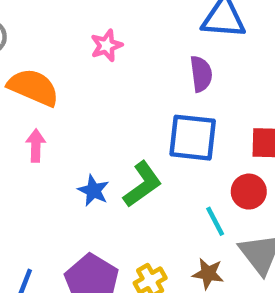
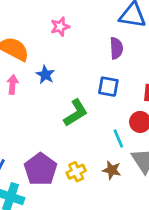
blue square: (193, 138) -> (108, 87), size x0.7
blue star: (93, 191) -> (45, 75), moved

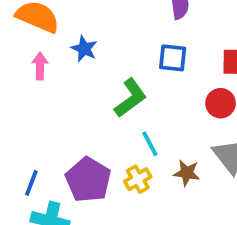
cyan line: (118, 139) -> (150, 144), moved

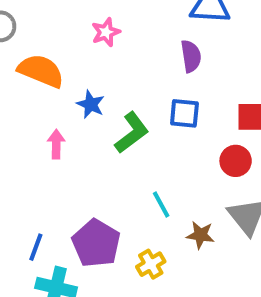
pink arrow: (40, 66) -> (56, 144), moved
green L-shape: (130, 98) -> (132, 133), moved
yellow cross: (138, 179) -> (151, 264), moved

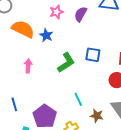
purple semicircle: (191, 56) -> (81, 14), moved, turned -147
blue star: (91, 104) -> (46, 35), moved
blue line: (36, 247) -> (14, 104), moved, turned -40

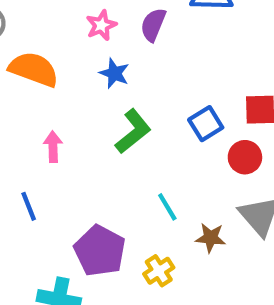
blue star: (46, 35) -> (114, 73), moved
blue square: (93, 55) -> (206, 124), moved, turned -35
blue line: (14, 104) -> (29, 206), moved

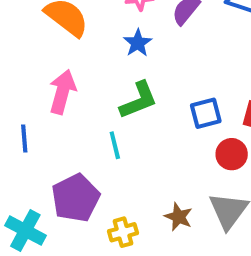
pink arrow: (53, 147) -> (62, 92), size x1.5
cyan line: (167, 207) -> (115, 145), moved

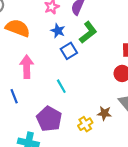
green L-shape: (139, 100) -> (88, 32), moved
blue square: (206, 113) -> (69, 51), moved
yellow cross: (123, 232) -> (85, 124), moved

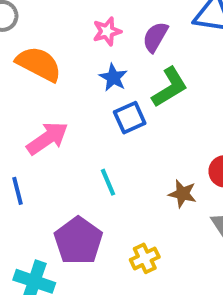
pink arrow: (27, 67) -> (47, 138), turned 50
brown star: (104, 113) -> (183, 194), moved

